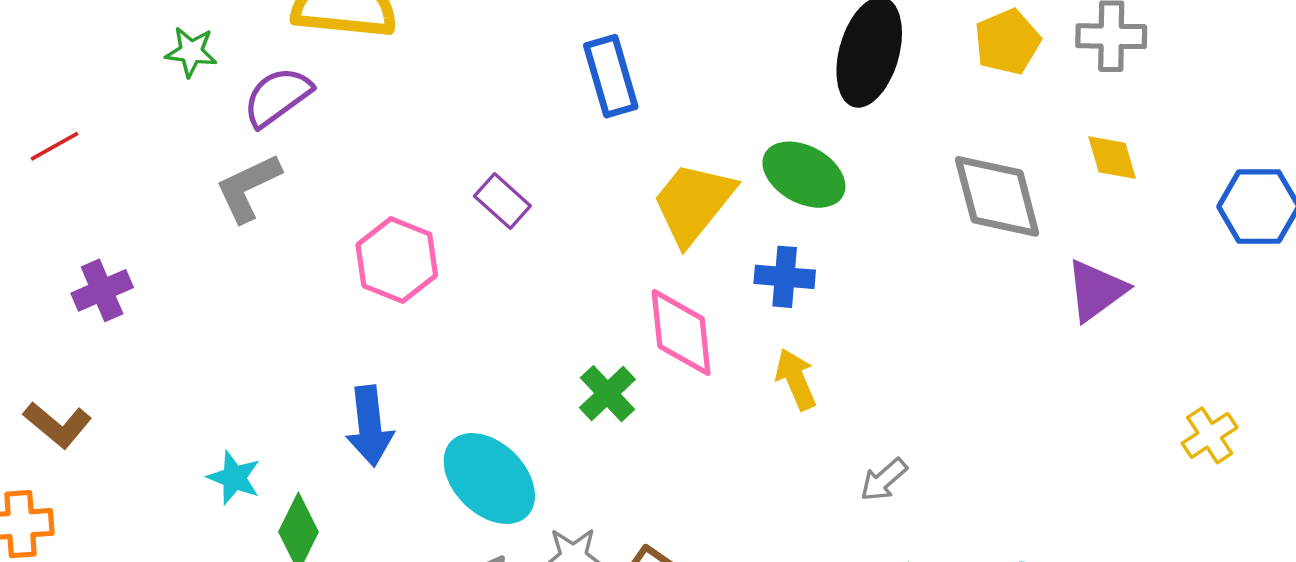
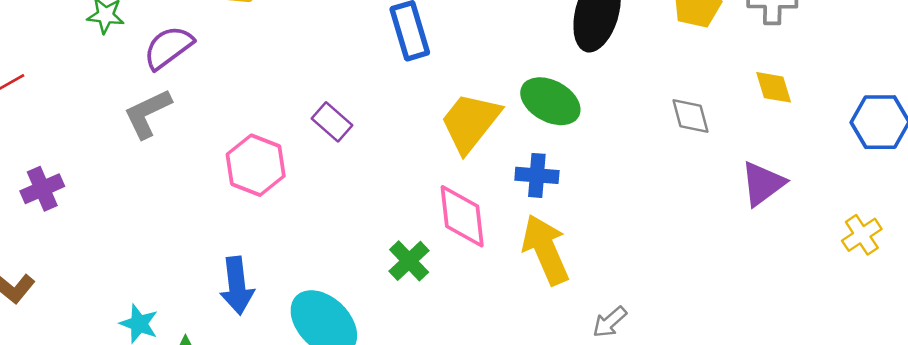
gray diamond: (997, 196) -> (690, 116), size x0.6
yellow arrow: (796, 379) -> (545, 250), size x1.6
yellow cross: (1210, 435) -> (862, 235), moved

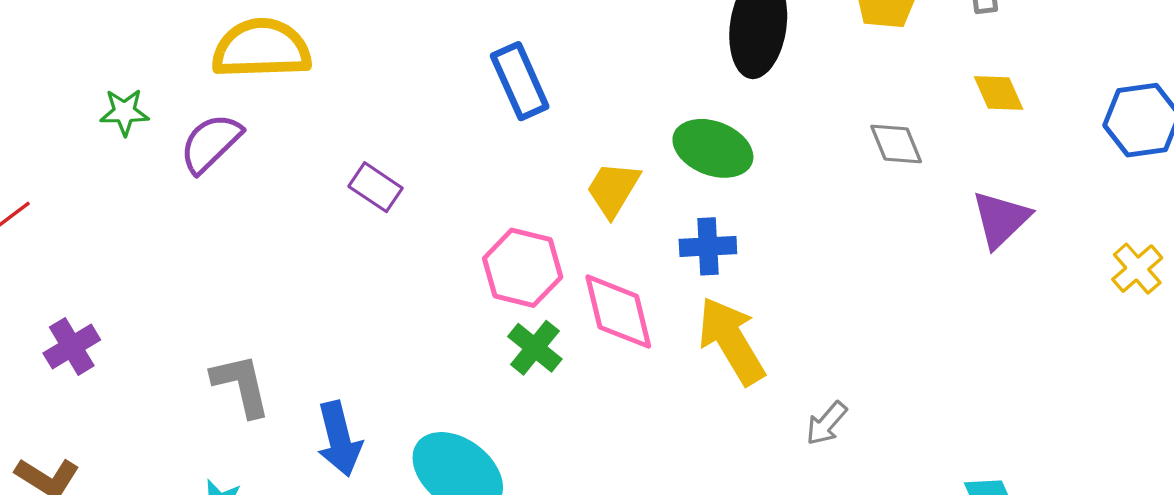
gray L-shape: (148, 113) -> (241, 385), moved, turned 110
purple rectangle: (332, 122) -> (376, 187), moved
yellow trapezoid: (470, 122) -> (613, 189), size x0.7
pink hexagon: (256, 165) -> (523, 268), moved
green cross: (409, 261) -> (535, 348), moved

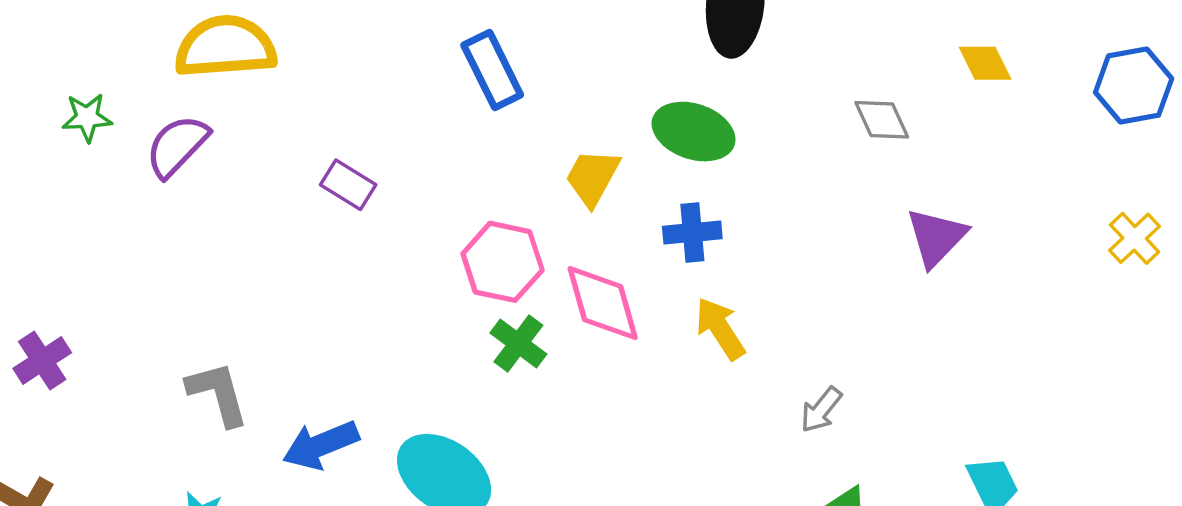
purple triangle: (1001, 219) -> (936, 237), moved
yellow arrow: (731, 341) -> (720, 329), size x0.7
blue arrow: (339, 439) -> (321, 445), turned 84

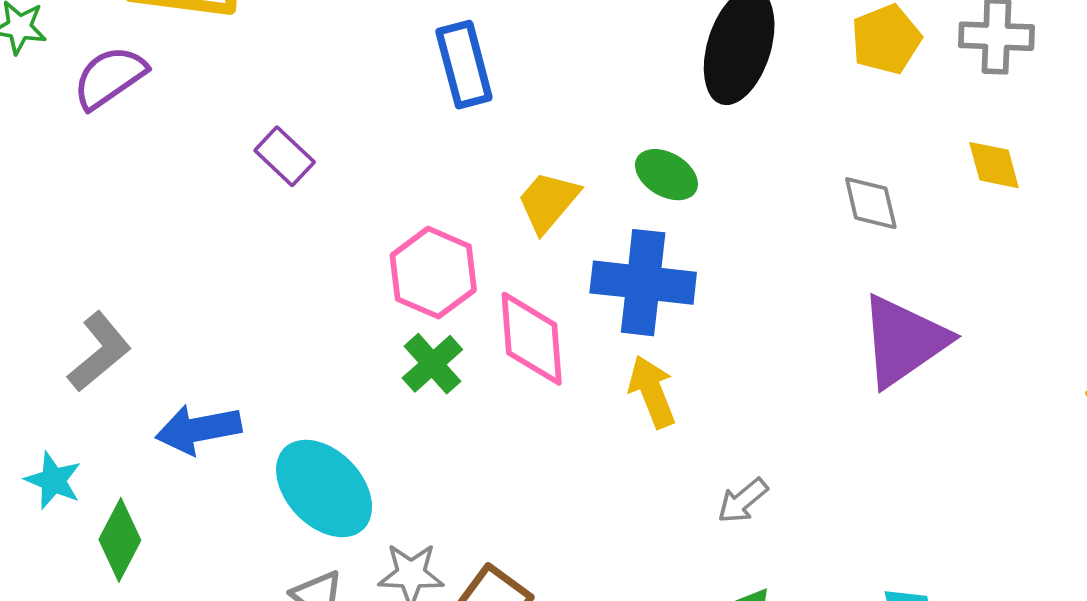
green ellipse: (694, 132) -> (666, 175), size x0.7
blue cross: (692, 232) -> (643, 283), size x1.6
purple triangle: (936, 237) -> (904, 341), size x1.4
gray L-shape: (218, 394) -> (99, 352), turned 54

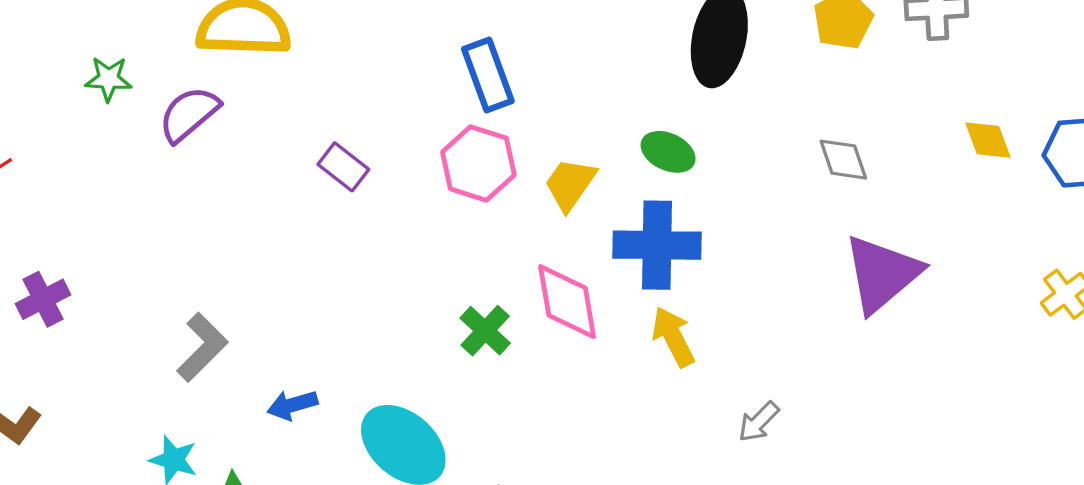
yellow diamond: (994, 165) -> (988, 140), moved
pink hexagon: (433, 273) -> (478, 163), moved
blue arrow: (198, 429) -> (292, 405), size x0.7

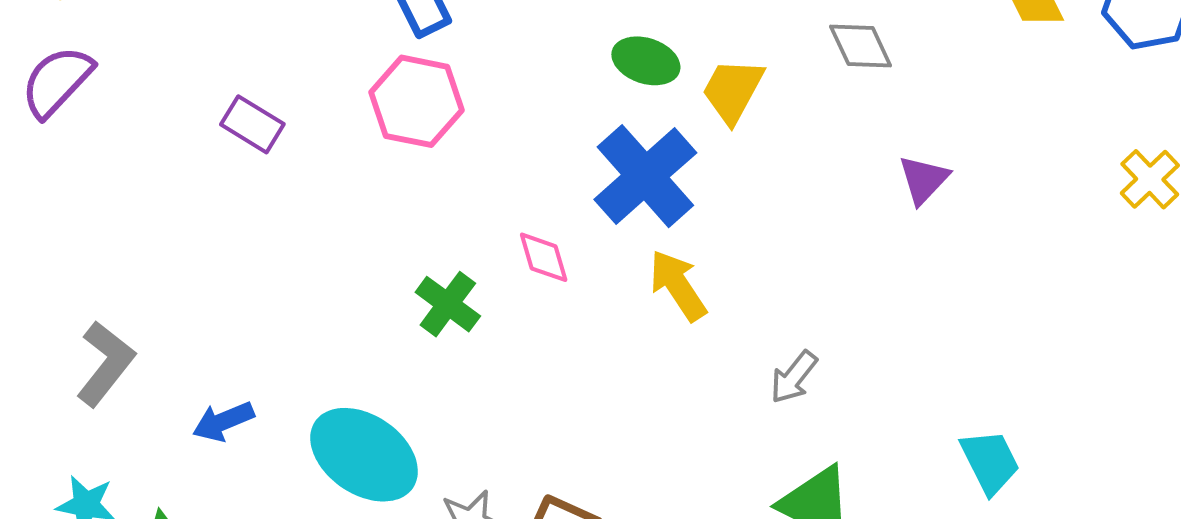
yellow trapezoid: (570, 184) -> (733, 91), moved
blue cross: (657, 245) -> (645, 176), turned -36
purple triangle: (882, 274) -> (924, 180), size x0.5
pink diamond: (567, 302) -> (544, 257), size x0.6

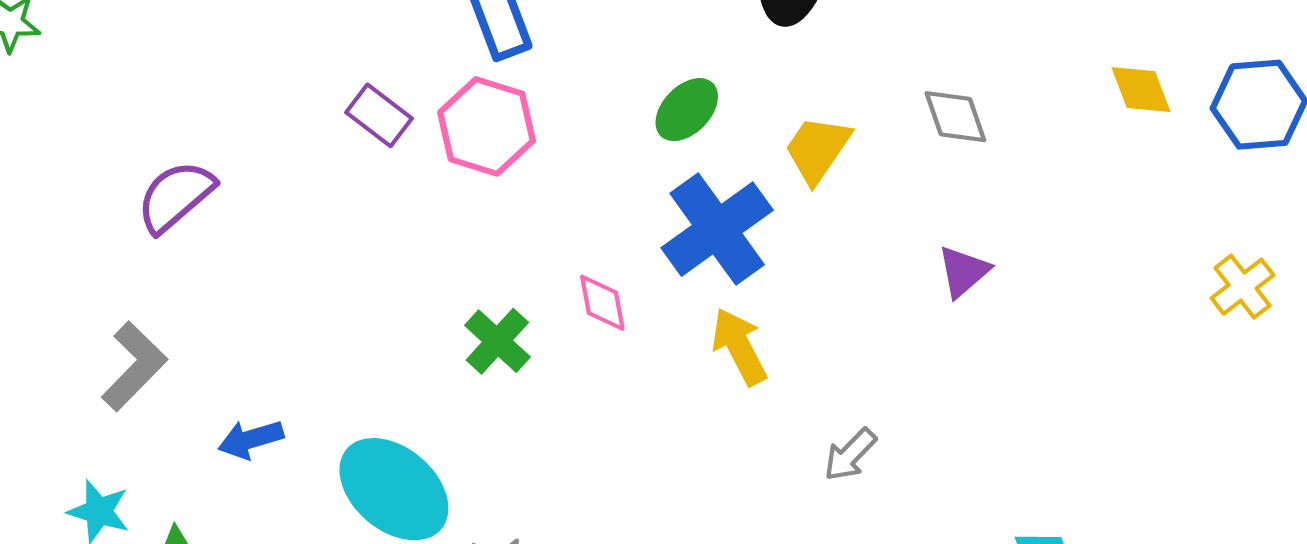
green ellipse: (646, 61) -> (687, 110), moved, turned -70
purple semicircle: (57, 81) -> (175, 196), moved
purple rectangle: (252, 124) -> (379, 115), moved
purple triangle: (924, 180) -> (963, 271), moved

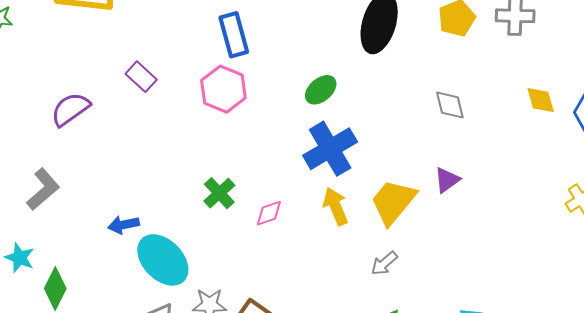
purple rectangle: (379, 115) -> (141, 77), moved
yellow trapezoid: (817, 149) -> (393, 202), moved, size x1.4
pink diamond: (602, 303) -> (269, 213), moved, turned 76
blue arrow: (251, 439) -> (123, 225), moved

